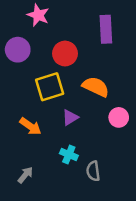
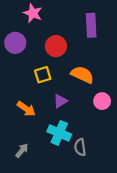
yellow square: (50, 87) -> (43, 75), size x0.7
cyan cross: (69, 154) -> (59, 133), size x1.5

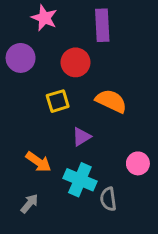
purple rectangle: (91, 25) -> (102, 25), moved
pink circle: (102, 101) -> (138, 163), moved
orange arrow: (26, 109) -> (38, 162), moved

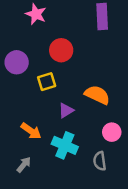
purple rectangle: (102, 25) -> (102, 17), moved
purple circle: (21, 58) -> (17, 62), moved
orange semicircle: (111, 101) -> (97, 95), moved
gray semicircle: (108, 199) -> (100, 161), moved

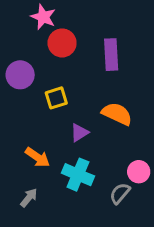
purple rectangle: (102, 17) -> (111, 55), moved
red circle: (61, 50) -> (62, 43), moved
pink circle: (112, 132) -> (139, 172), moved
gray semicircle: (100, 161) -> (120, 193), turned 48

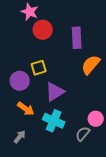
purple circle: (20, 75) -> (20, 81), moved
orange semicircle: (117, 114) -> (91, 65), moved, turned -75
purple triangle: (79, 133) -> (55, 92), size x1.5

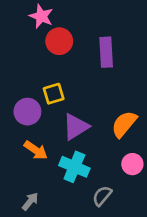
orange semicircle: (91, 65) -> (124, 124), moved
gray semicircle: (83, 134) -> (102, 196), moved
gray arrow: (20, 137) -> (30, 201), moved

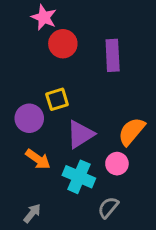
pink circle: (132, 164) -> (117, 164), moved

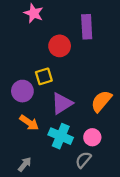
red circle: (63, 44) -> (60, 46), moved
purple rectangle: (113, 55) -> (87, 27), moved
pink circle: (117, 164) -> (92, 137), moved

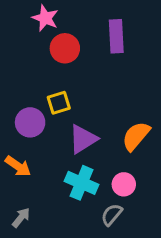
red circle: (60, 46) -> (65, 48), moved
orange arrow: (29, 123) -> (18, 166), moved
gray arrow: (25, 164) -> (21, 218), moved

